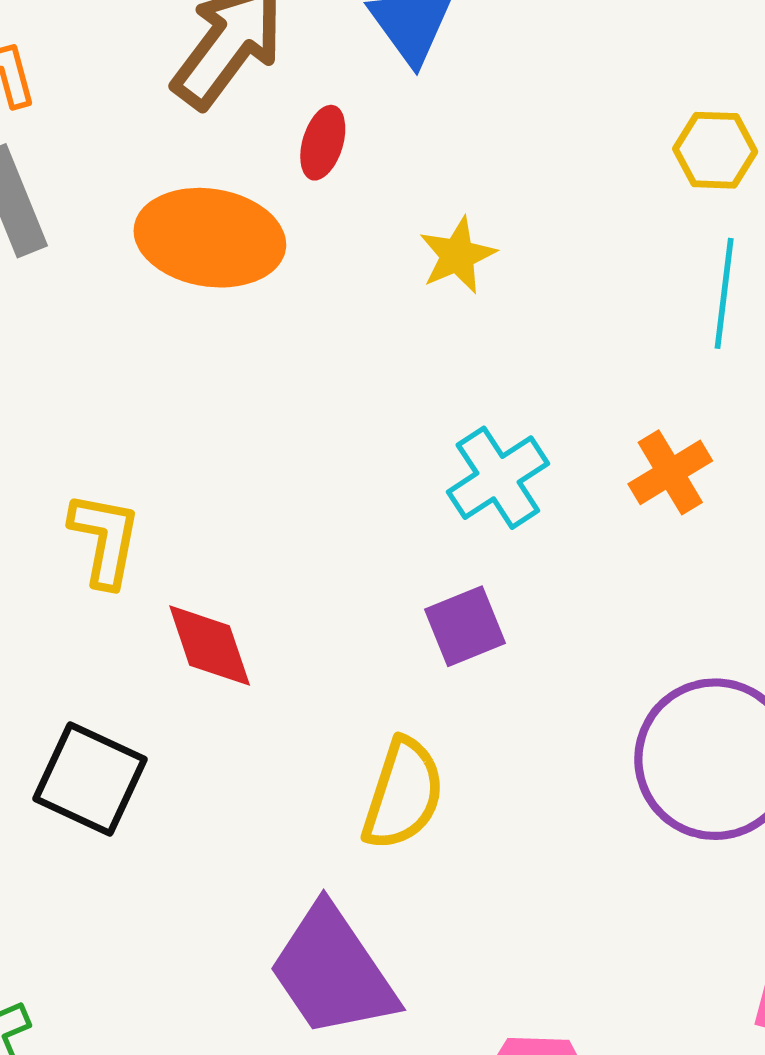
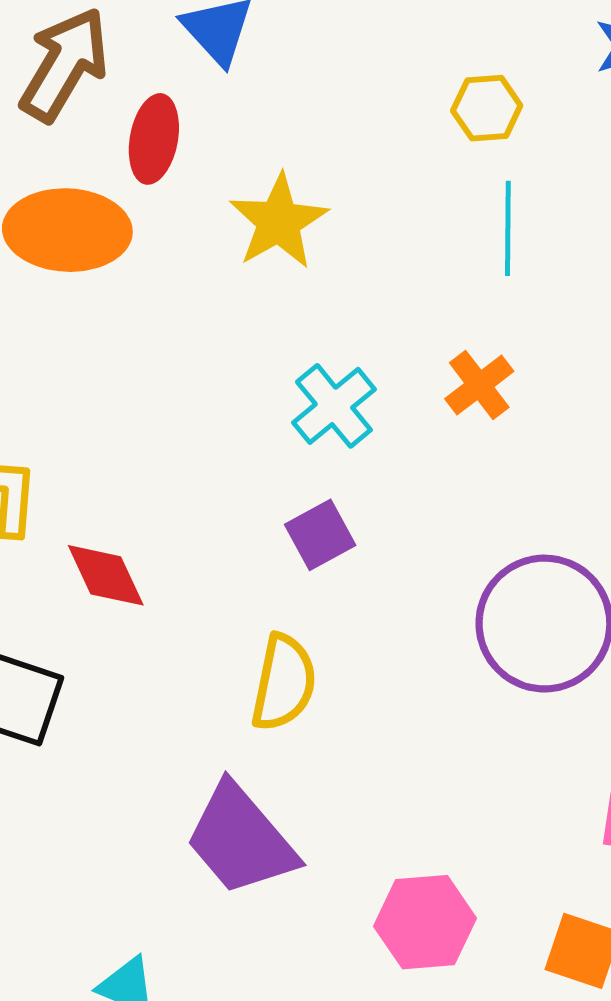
red ellipse: (323, 143) -> (154, 139), size x1.4
yellow star: (457, 255) -> (279, 222), size x1.5

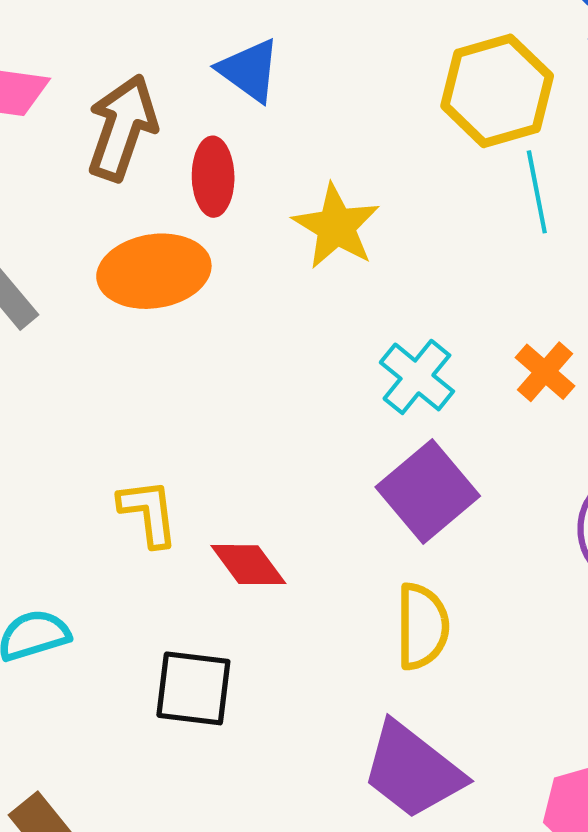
yellow hexagon: (487, 108) -> (497, 91), size x1.8
orange cross: (479, 385) -> (545, 372), moved
purple square: (320, 535) -> (428, 491), size x1.6

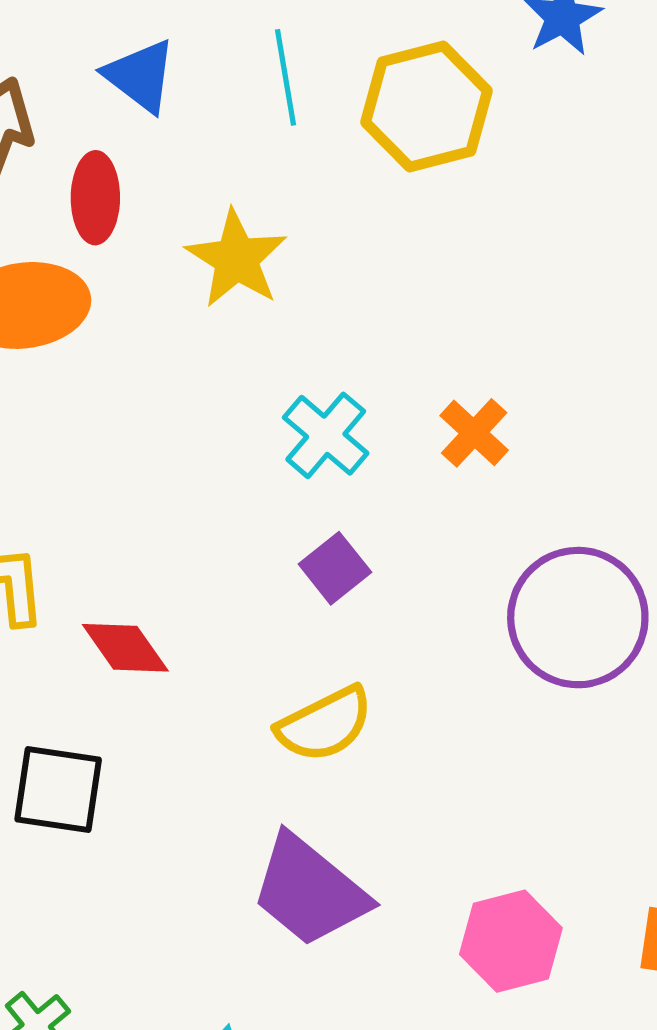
cyan line: (537, 192) -> (285, 77), moved
purple square: (428, 491) -> (335, 568), size x0.6
yellow semicircle: (422, 626) -> (325, 724), turned 62

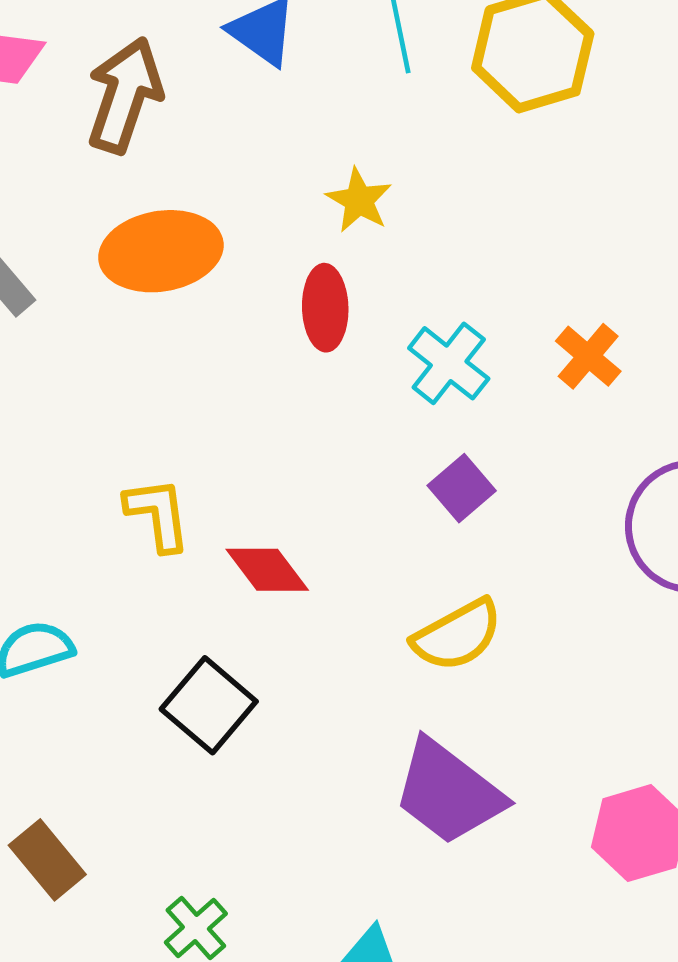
red ellipse: (95, 198) -> (325, 308), moved
yellow star: (236, 259) -> (359, 200), size x0.7
black square: (58, 790) -> (209, 705), turned 34

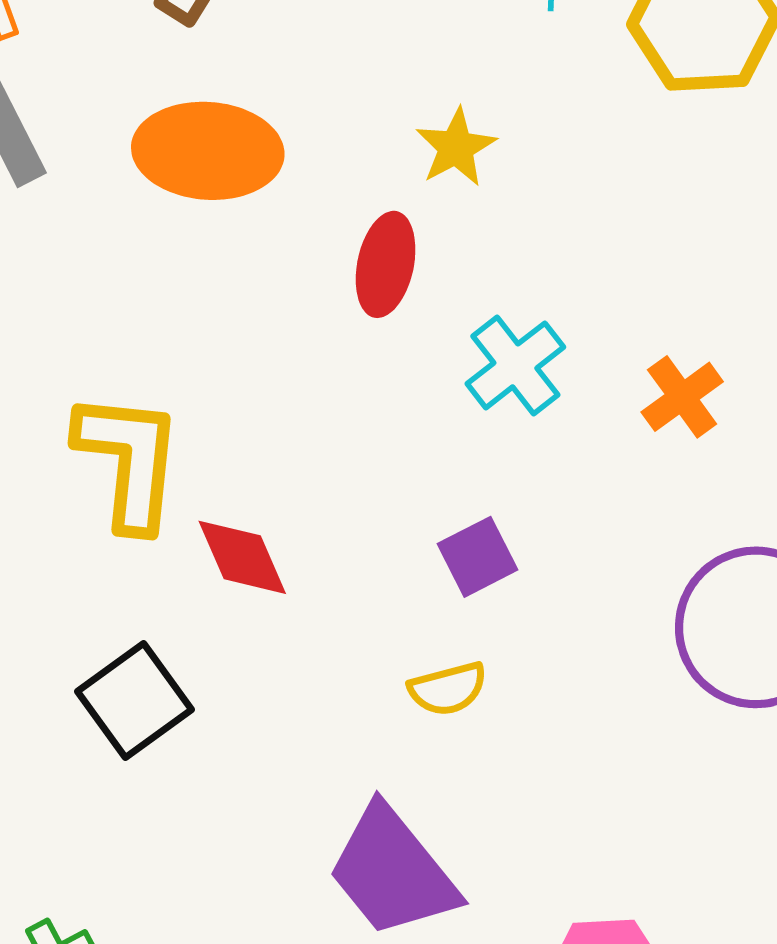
purple square: (462, 488) -> (478, 557), moved
yellow L-shape: (158, 514) -> (129, 461), size x1.5
yellow semicircle: (457, 635) -> (448, 689), size x0.7

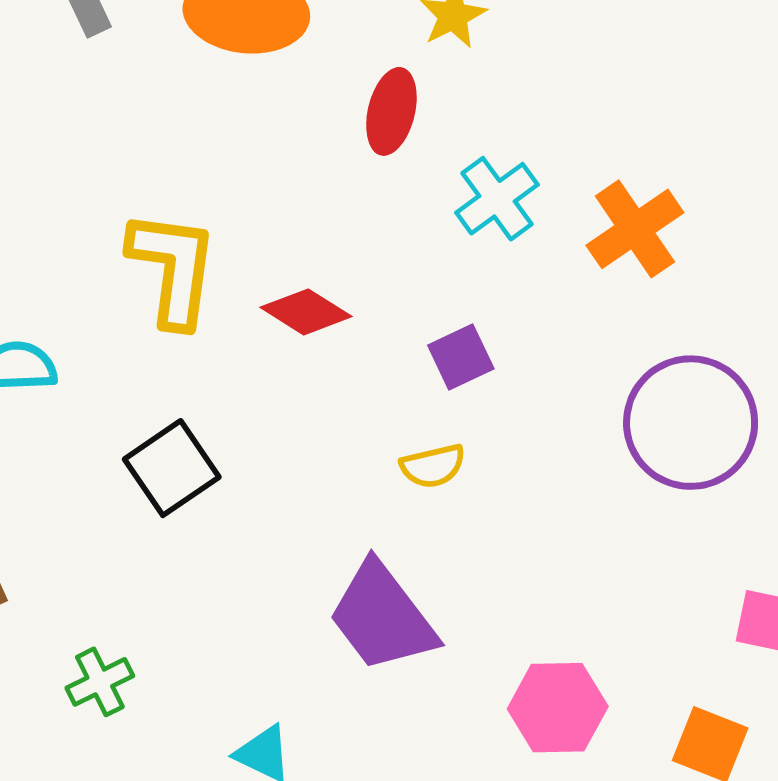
orange cross: (682, 397) -> (635, 229), size x1.4
red diamond: (242, 557) -> (306, 312), moved, turned -36

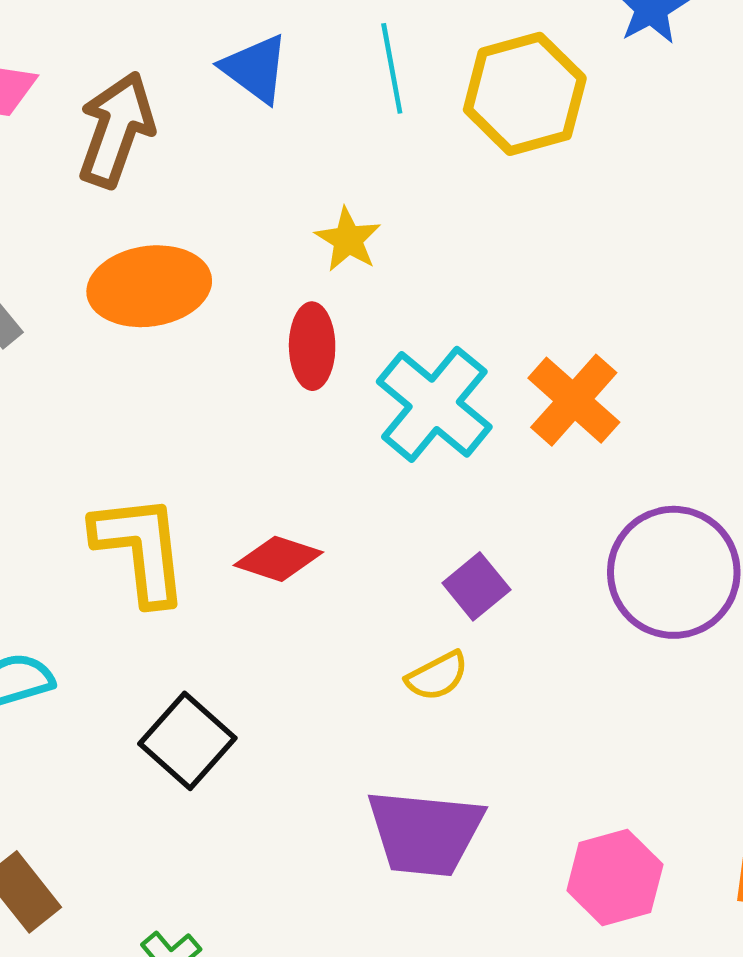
cyan cross: (497, 199) -> (434, 404), size x1.4
purple square: (461, 357) -> (476, 586), moved
purple trapezoid: (382, 617) -> (425, 833), turned -33

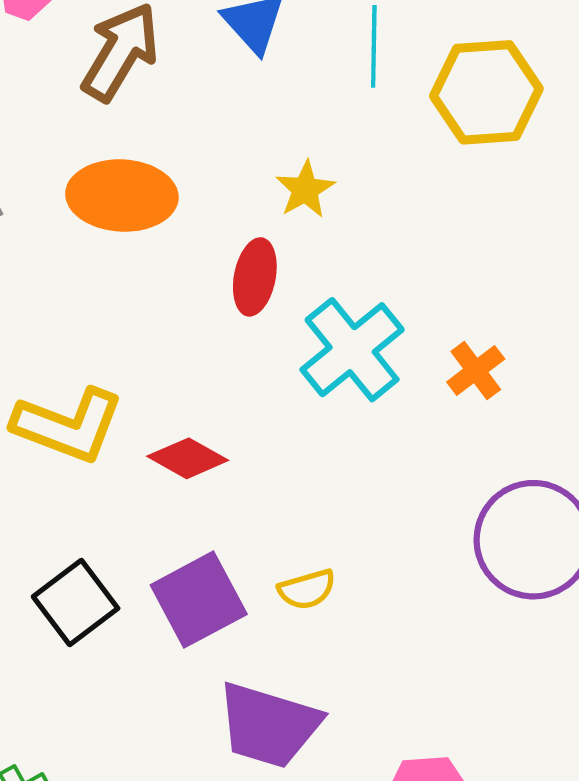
orange cross: (574, 400) -> (476, 370), size x0.7
yellow L-shape: (140, 549) -> (68, 425), turned 106
purple square: (476, 586) -> (199, 600), moved, size x1.6

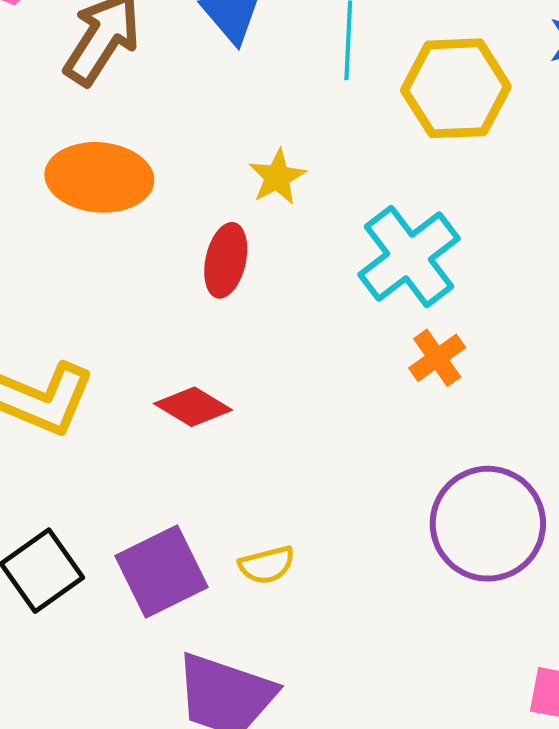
cyan cross: (352, 350) -> (409, 256), moved
red diamond: (188, 458) -> (193, 407), moved

